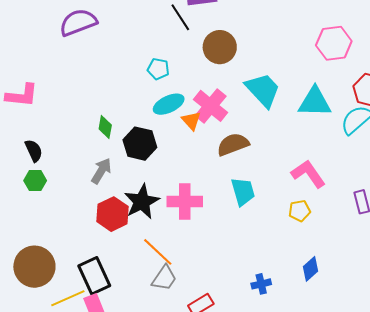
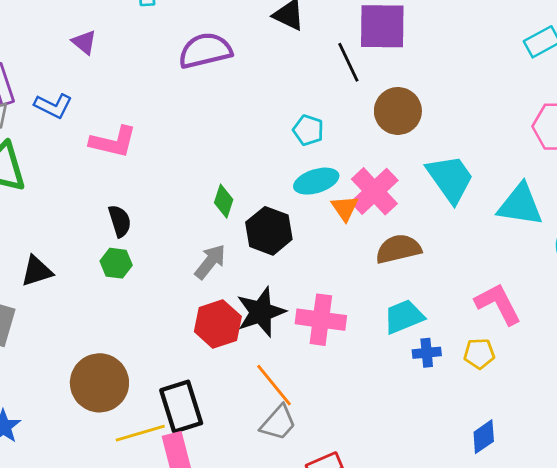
cyan trapezoid: (243, 192) -> (404, 317), turned -104
blue cross: (261, 284) -> (427, 353), moved

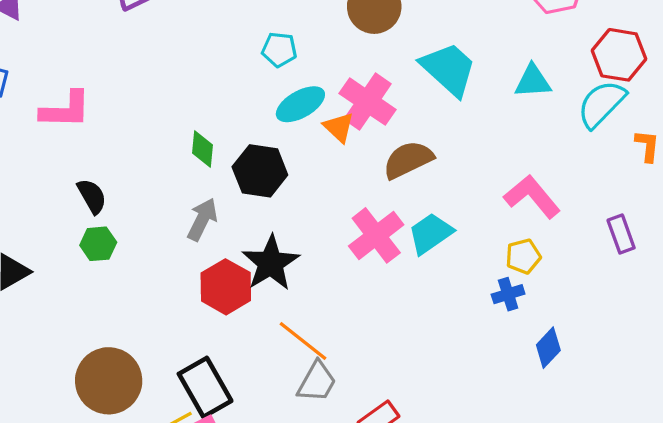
cyan triangle: (520, 205) -> (533, 81), size x0.7
pink cross: (321, 320) -> (376, 235), moved, turned -33
blue cross: (427, 353) -> (508, 294), moved

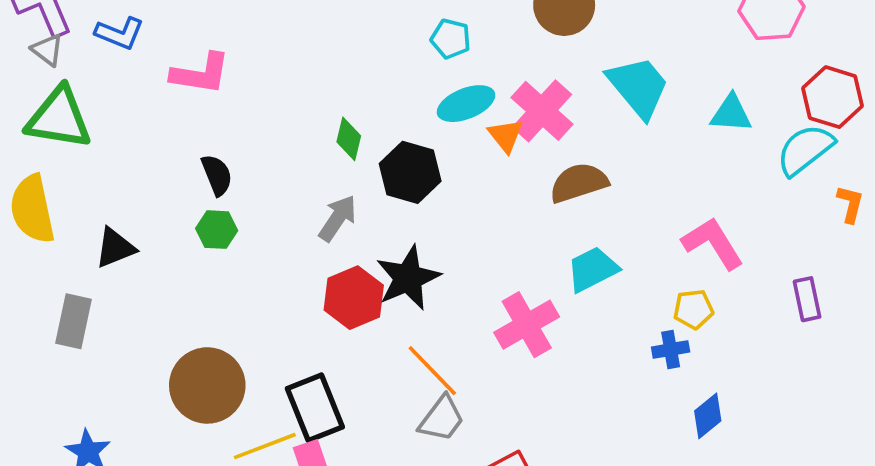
pink cross: (376, 235) -> (527, 325), moved

